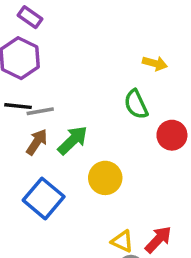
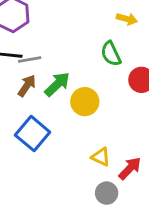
yellow circle: (105, 178) -> (85, 102), moved
yellow triangle: (122, 241) -> (101, 157), moved

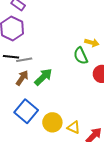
yellow arrow: (127, 19) -> (92, 43), moved
yellow circle: (85, 102) -> (52, 122), moved

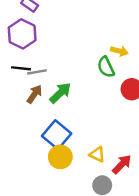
blue square: (26, 111) -> (57, 135), moved
yellow circle: (52, 122) -> (60, 157), moved

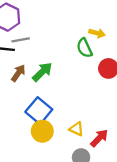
gray line: (37, 72) -> (21, 40), moved

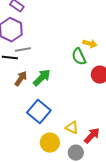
yellow circle: (42, 131) -> (50, 143), moved

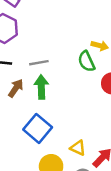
gray line: (23, 50) -> (39, 63), moved
green arrow: (42, 78) -> (41, 87), turned -48

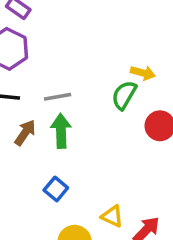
green semicircle: (86, 61) -> (124, 95), turned 55
blue square: (38, 128) -> (56, 189), size x0.6

